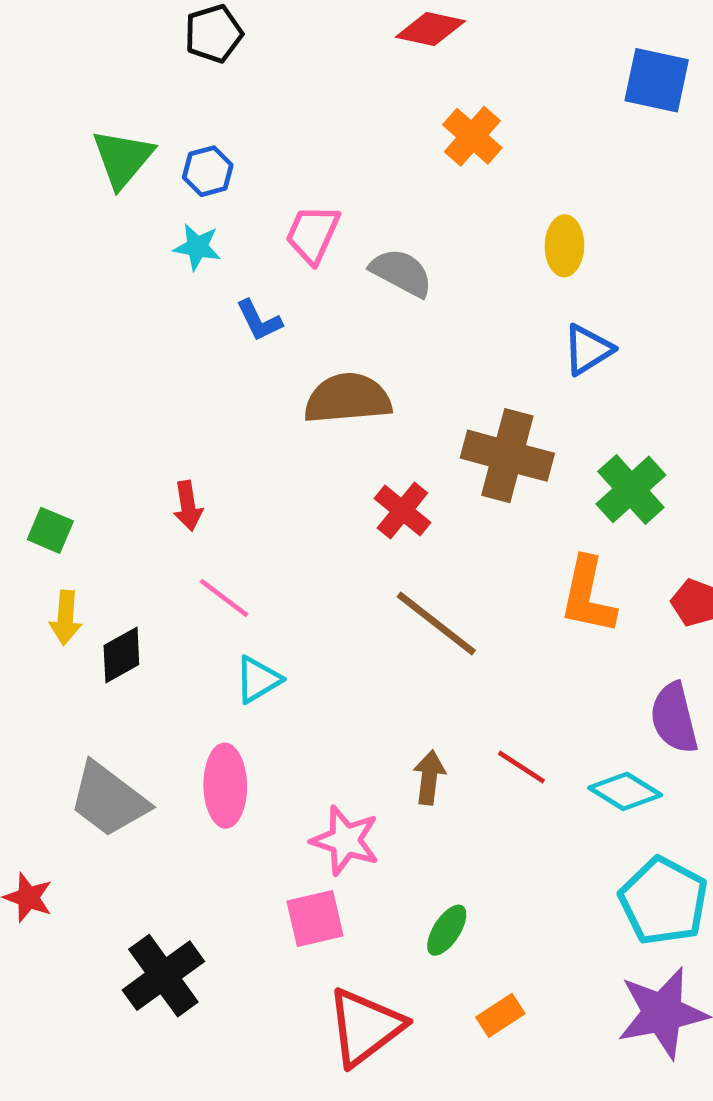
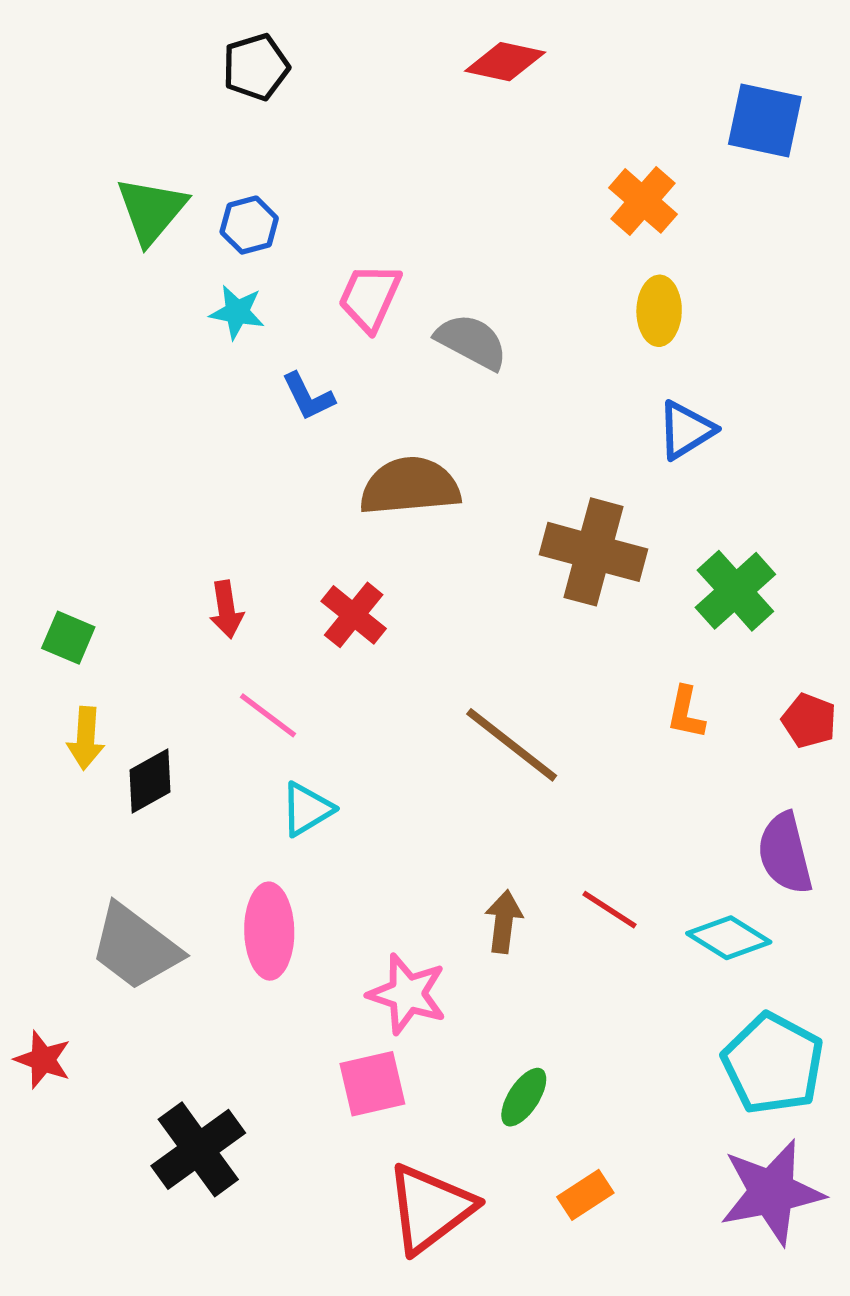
orange cross: (472, 136) -> (643, 201), moved
red cross: (402, 510) -> (354, 615), moved
orange L-shape: (588, 596) -> (686, 713), size x0.6

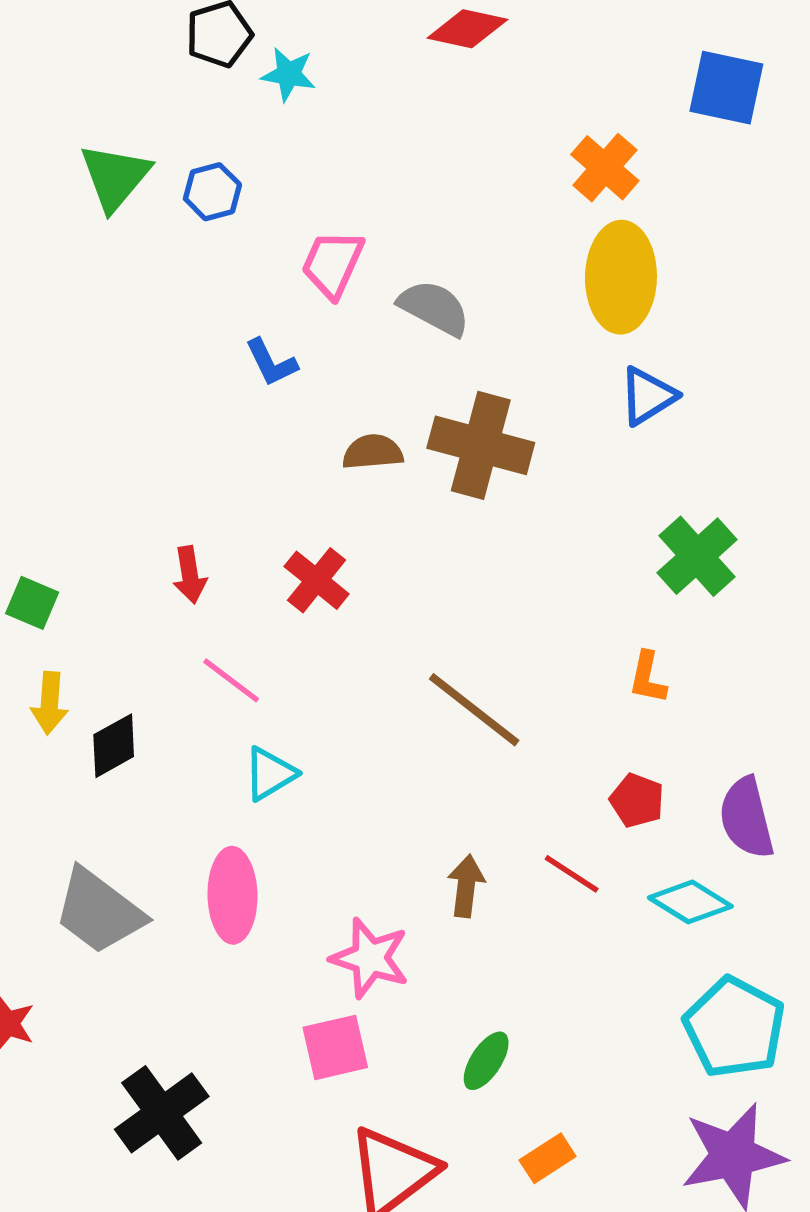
yellow ellipse: (659, 311) -> (621, 277), size x1.6
cyan star: (237, 312) -> (289, 74), moved
brown semicircle: (410, 486) -> (373, 452), size x0.6
brown cross: (593, 552) -> (481, 445), moved
red pentagon: (809, 721) -> (637, 800), moved

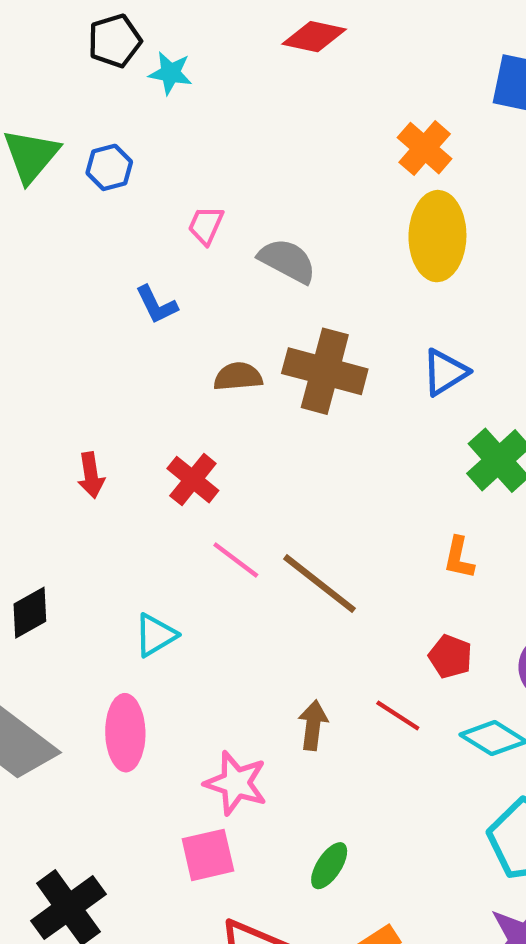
pink trapezoid: (333, 264) -> (206, 225), size x0.7
blue triangle: (648, 396) -> (445, 372), moved
pink line: (231, 680) -> (236, 560), moved

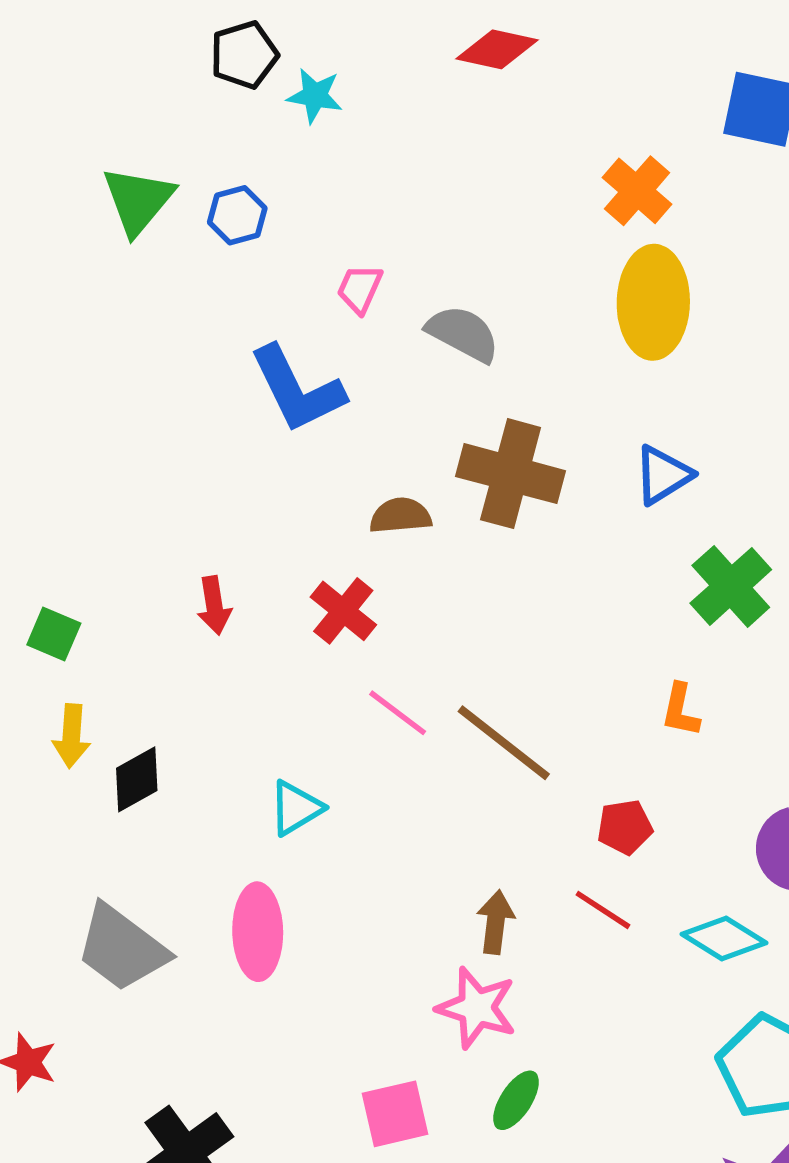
blue L-shape: (156, 305) -> (297, 389), size x1.8
brown semicircle: (238, 377) -> (400, 516), moved
red pentagon: (450, 657) -> (625, 827), moved, turned -30
pink star: (236, 783) -> (477, 1008), moved
pink square: (208, 855) -> (395, 1114), moved

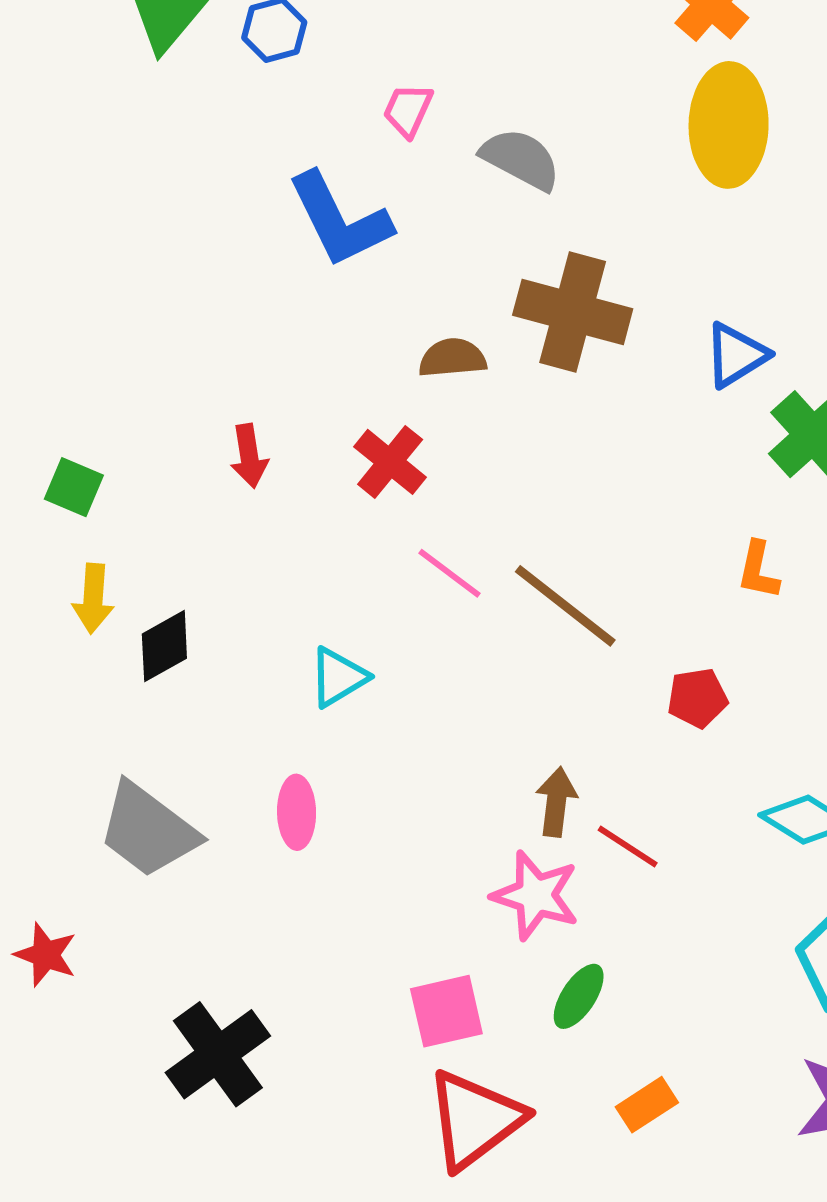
blue triangle: (663, 475) -> (736, 355), moved
red line: (603, 910) -> (628, 846), moved
pink ellipse: (258, 932) -> (297, 812), size x0.7

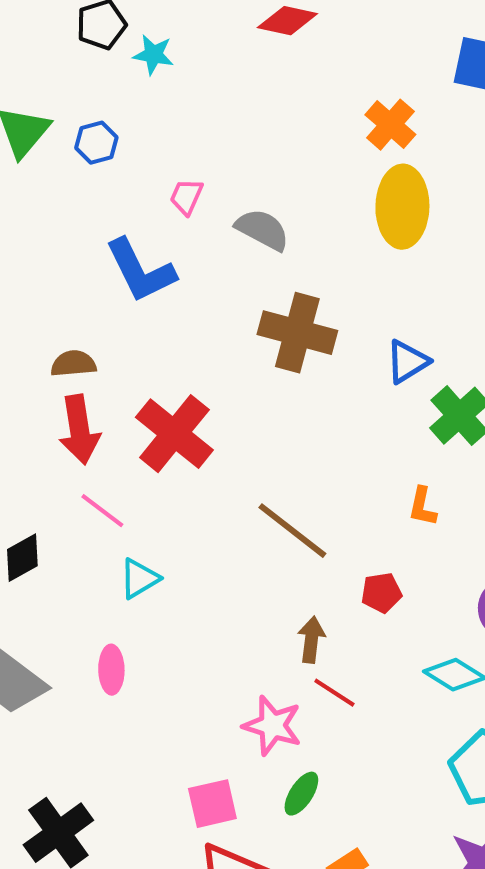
brown semicircle: (452, 358) -> (73, 364), moved
red arrow: (249, 456) -> (79, 430), size x1.6
red cross: (390, 462) -> (174, 434), size x1.6
pink line: (449, 573) -> (102, 511), moved
brown arrow: (556, 802) -> (311, 640), moved

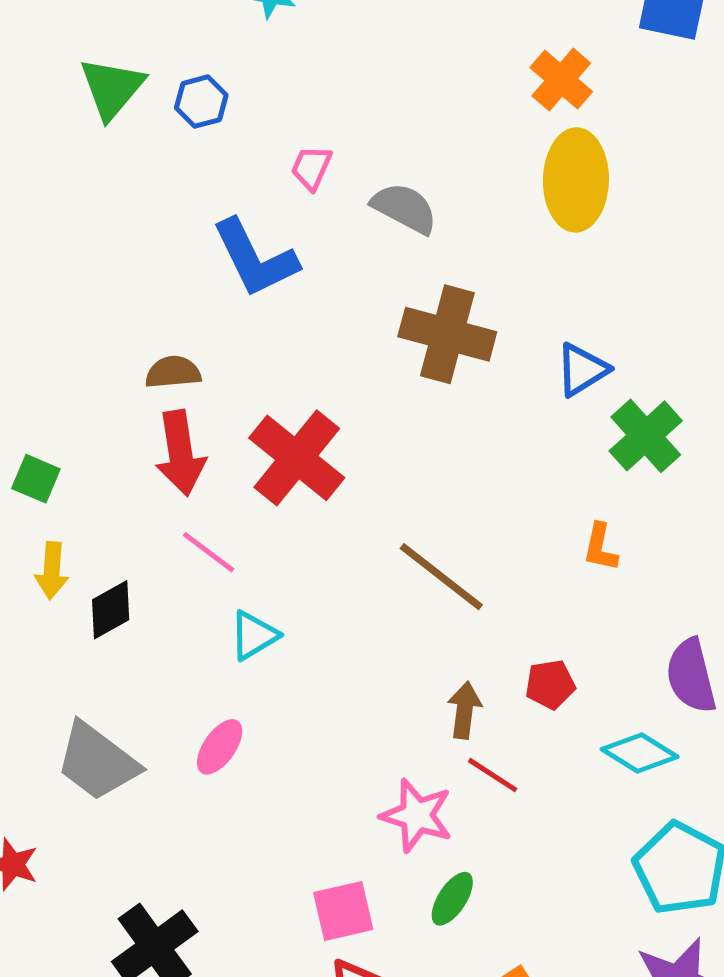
red pentagon: (381, 593) -> (550, 684), moved
pink ellipse: (111, 670) -> (220, 747), turned 36

